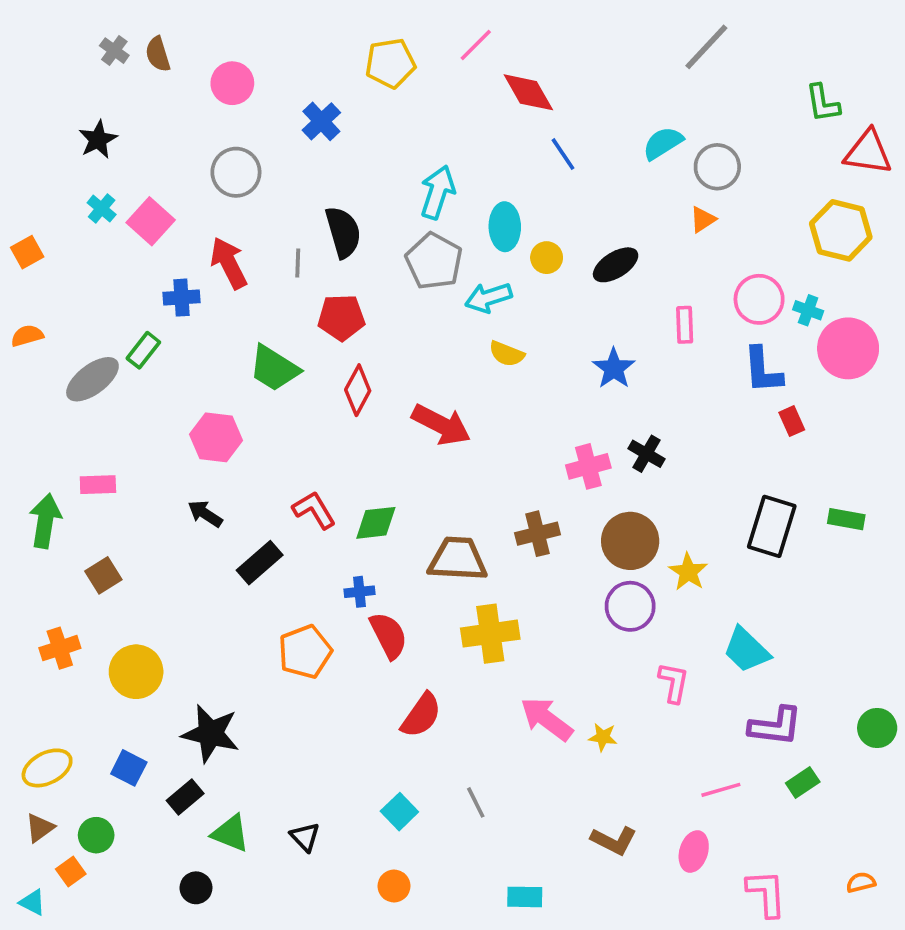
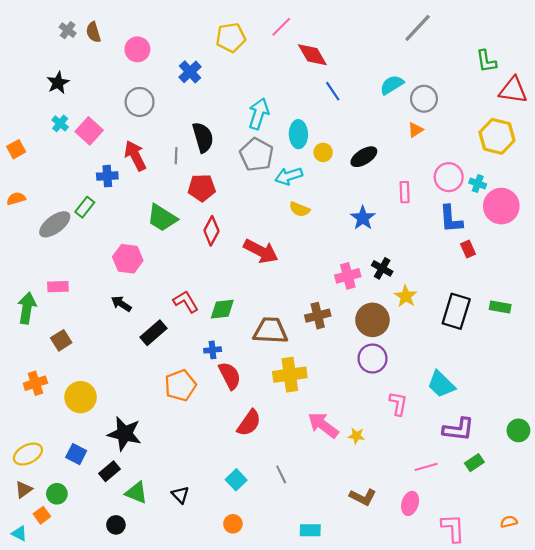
yellow star: (688, 572) -> (406, 296), moved

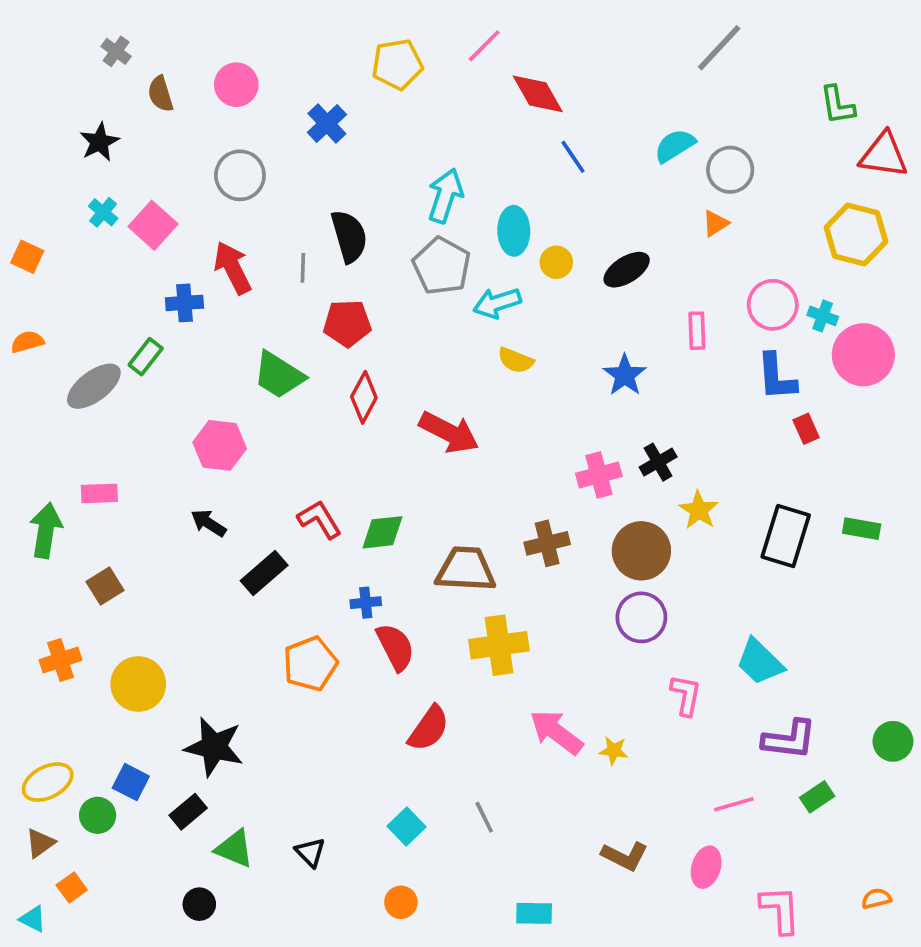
brown semicircle: (93, 32) -> (160, 94), moved
orange square: (16, 149) -> (27, 257), turned -36
black cross: (382, 268) -> (658, 462), turned 30
green circle: (57, 494) -> (98, 815), moved

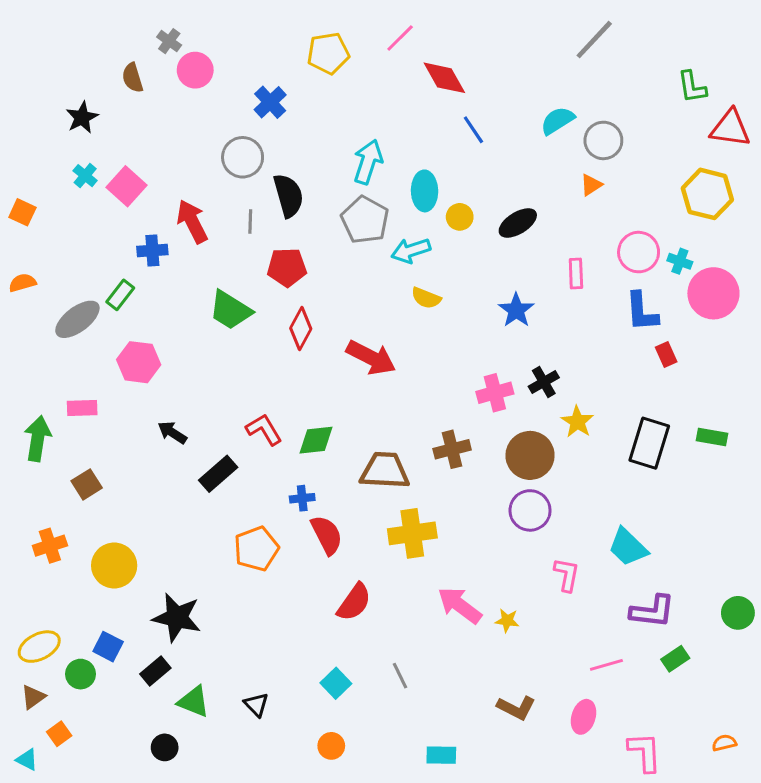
gray cross: (116, 51) -> (169, 41), moved
gray circle: (240, 175) -> (243, 157), moved
pink hexagon: (220, 445) -> (139, 362), moved

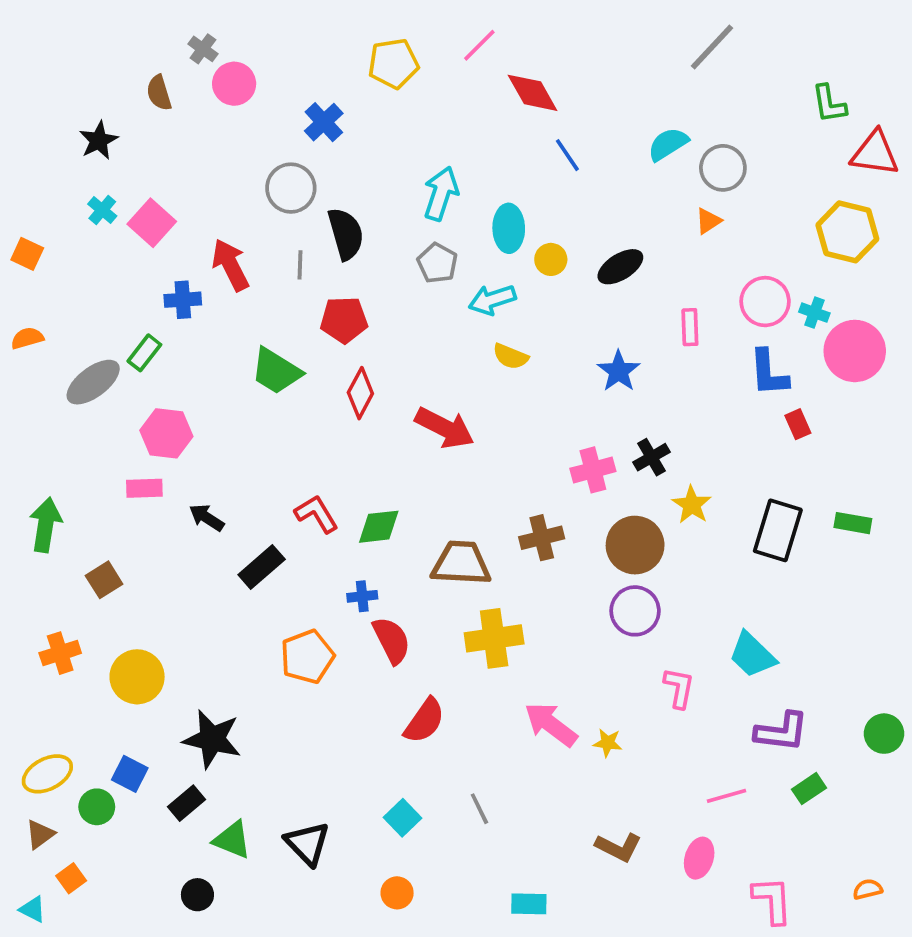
gray pentagon: (365, 220) -> (437, 263), size x0.7
pink rectangle: (82, 408) -> (144, 488), moved
black triangle: (256, 705) -> (307, 843), size x1.5

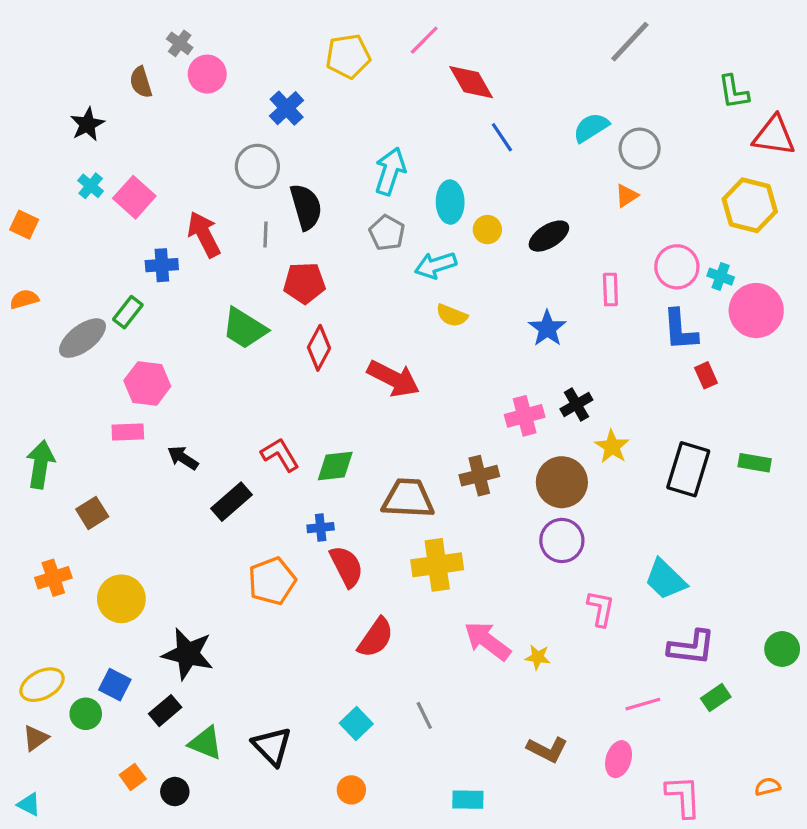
orange square: (71, 878) -> (133, 777), moved

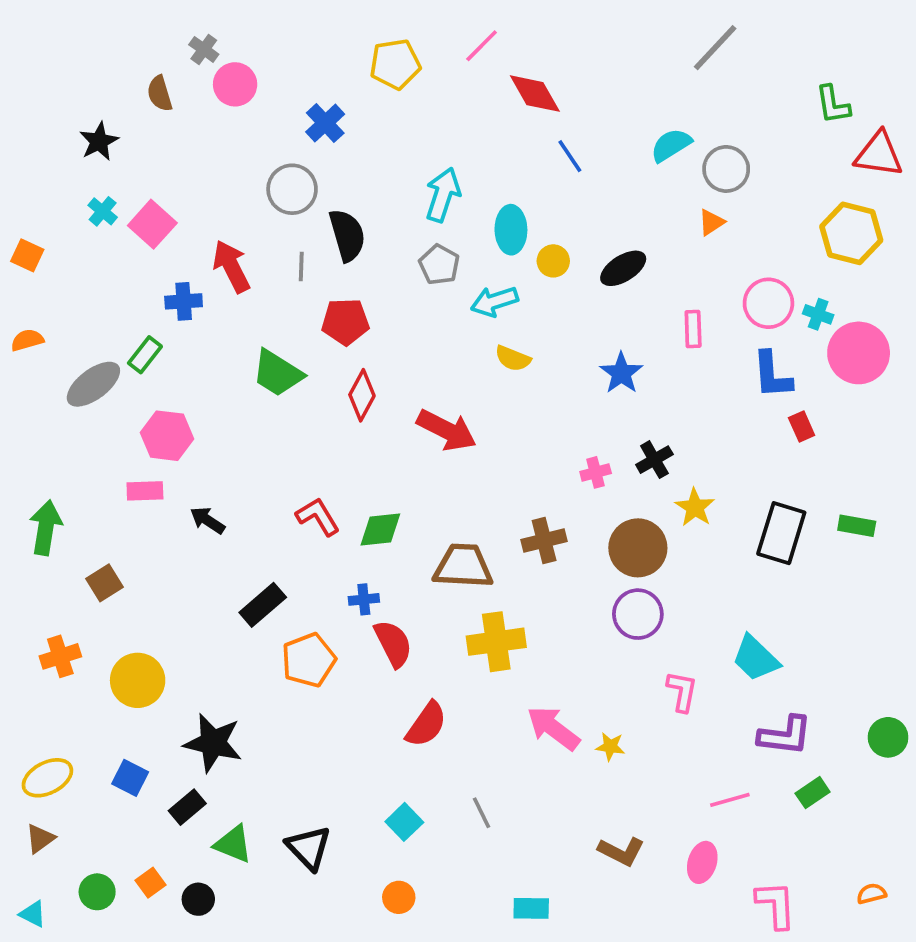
pink cross: (525, 416) -> (596, 472), size x0.7
black rectangle: (231, 502) -> (263, 605), moved
green circle: (86, 714) -> (97, 892), moved

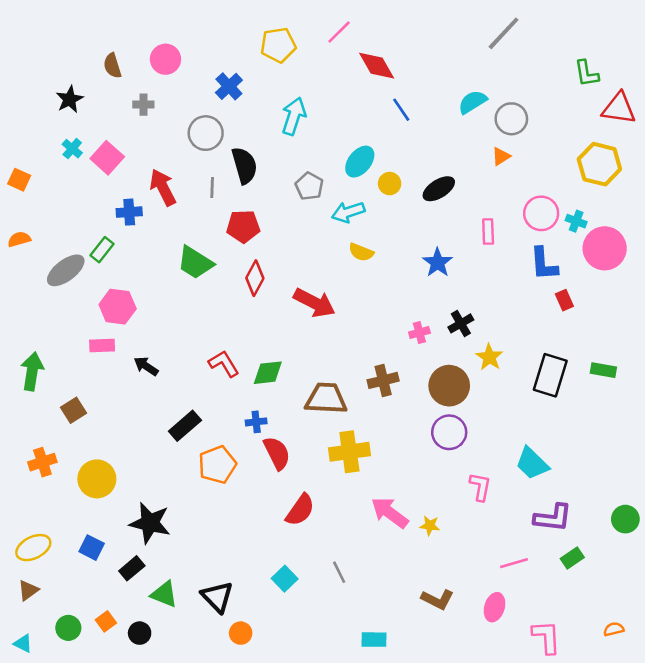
gray cross: (204, 49) -> (143, 105), moved, turned -36
cyan arrow: (443, 195) -> (294, 116), moved
cyan ellipse: (511, 230) -> (360, 162), turned 40
orange circle: (399, 897) -> (241, 633), moved

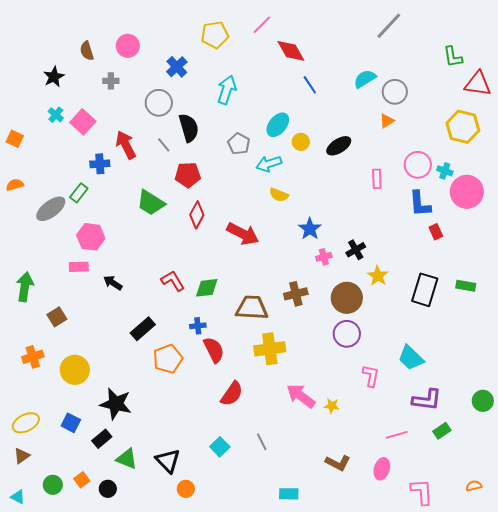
gray line: (212, 187) -> (164, 145), turned -42
blue star: (438, 263) -> (310, 229), moved

